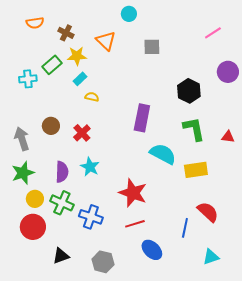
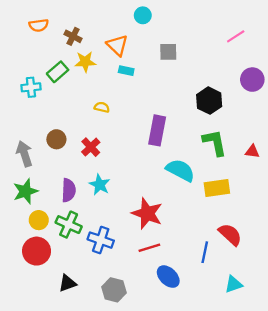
cyan rectangle: (80, 79) -> (126, 71), moved, turned 56

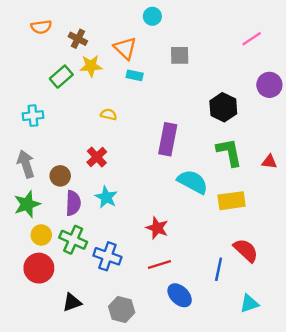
cyan cross: (31, 87) -> (33, 116), moved
brown circle: (56, 139) -> (60, 176), moved
red star: (147, 213) -> (157, 228), size x0.7

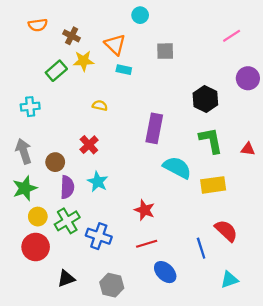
green cross: (73, 240) -> (67, 221), turned 35
blue line: (219, 269) -> (201, 248), turned -30

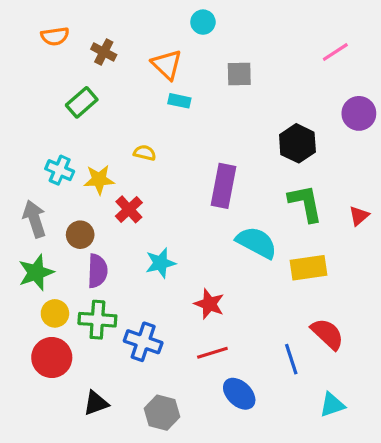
yellow star: (84, 61) -> (99, 180), moved
cyan cross: (30, 107) -> (60, 170), moved, turned 30
red triangle: (248, 149) -> (359, 216), turned -48
cyan star: (98, 182) -> (160, 263), moved, turned 30
green cross: (67, 221) -> (97, 320), turned 35

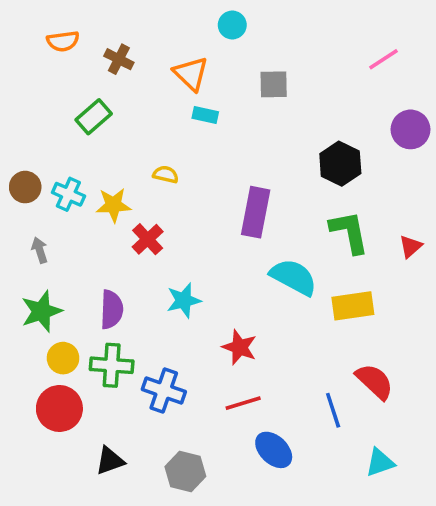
gray arrow: (34, 219) -> (40, 250), size x0.6
brown circle: (80, 235) -> (25, 187), moved

